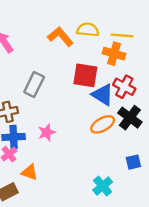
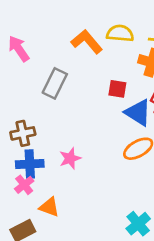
red square: (85, 75) -> (117, 89), size x0.6
gray rectangle: (34, 84) -> (55, 83), moved

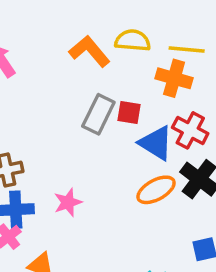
gray rectangle: (55, 83) -> (98, 114), moved

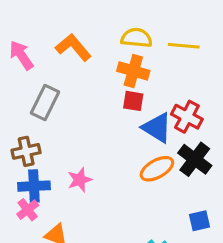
orange L-shape: (89, 51) -> (73, 47), moved
orange cross: (174, 78) -> (133, 71), moved
gray rectangle: (98, 114) -> (45, 102), moved

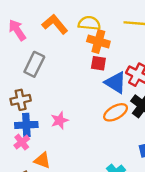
yellow semicircle: (136, 38) -> (89, 23), moved

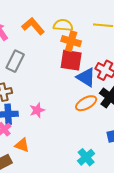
red square: (98, 63) -> (71, 60), size x1.6

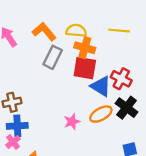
gray rectangle: (15, 61) -> (53, 57), moved
pink star: (37, 110) -> (72, 122), moved

